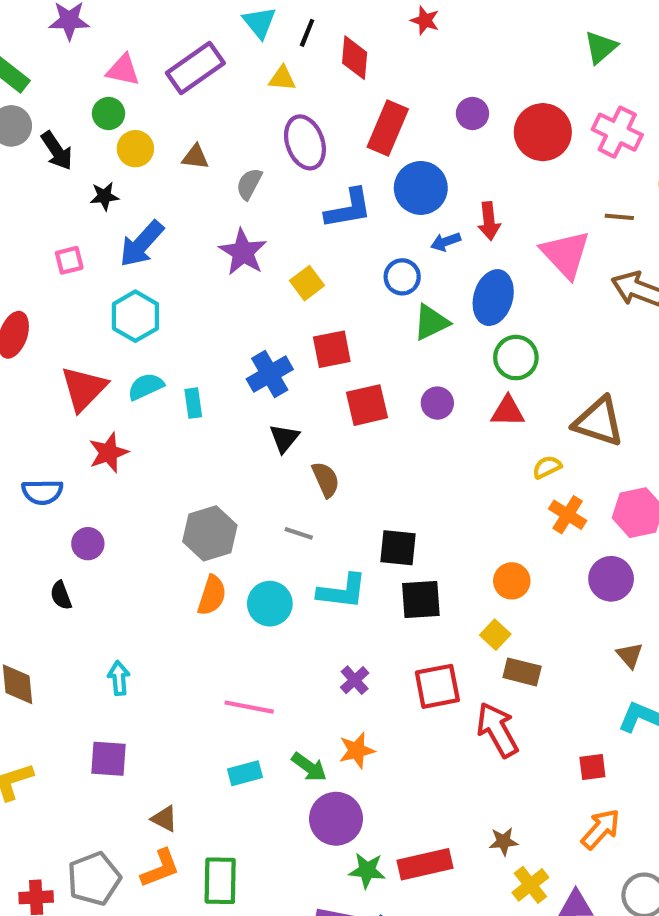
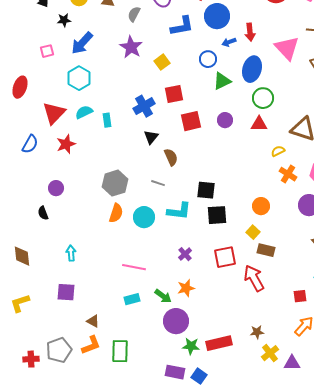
blue semicircle: (42, 492) -> (30, 144), moved, turned -60

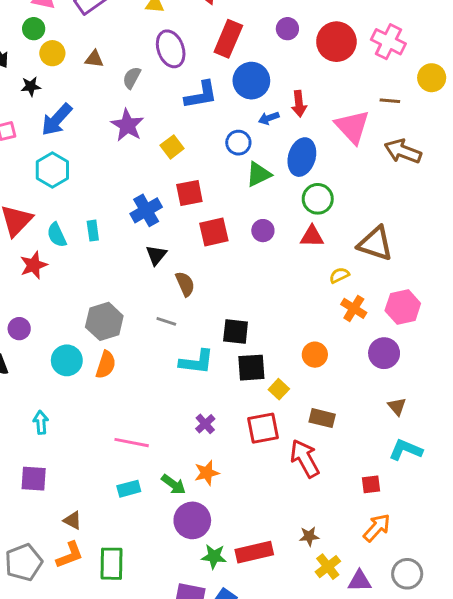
cyan semicircle: (84, 112) -> (57, 235), moved, turned -90
cyan circle: (144, 217) -> (67, 360), moved
yellow square: (253, 232) -> (279, 389), moved

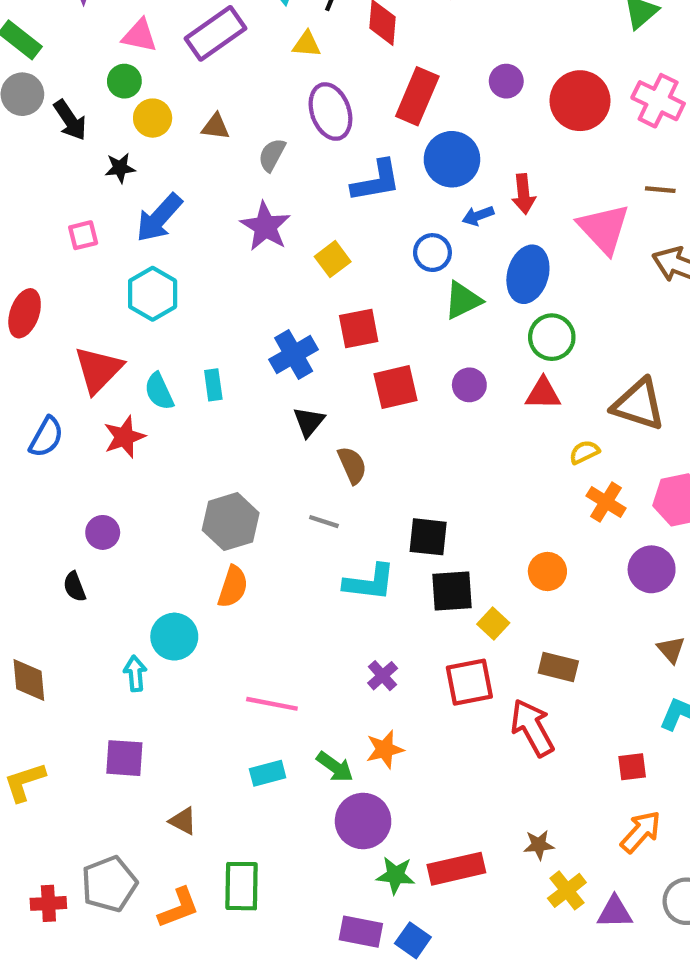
cyan circle: (67, 360) -> (174, 637), moved
orange L-shape: (70, 555) -> (179, 908), moved

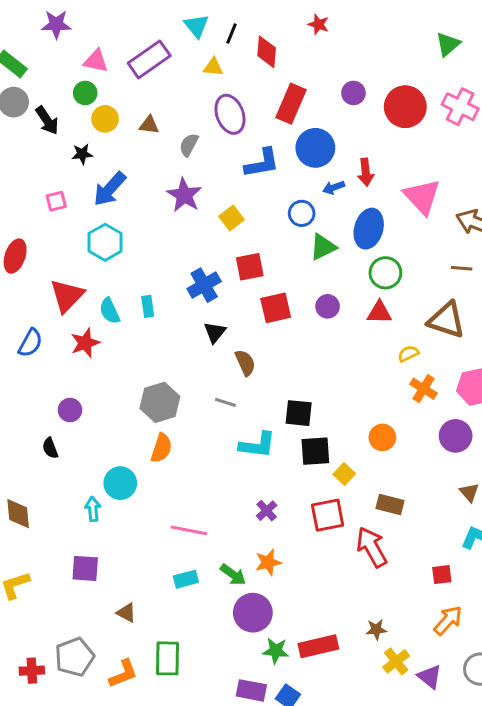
brown line: (660, 190) -> (462, 268), moved
purple triangle: (615, 912) -> (430, 677), turned 40

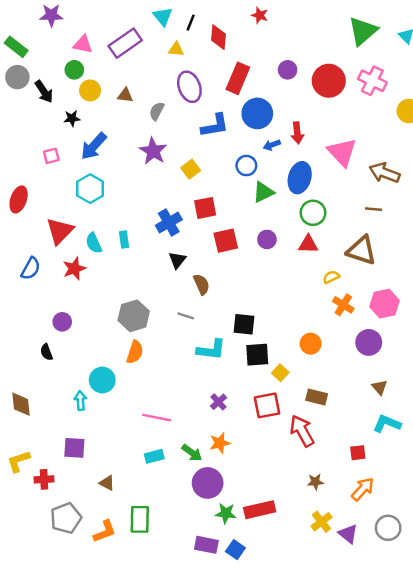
green triangle: (448, 44) -> (363, 31), size x1.5
brown star: (376, 629) -> (315, 482), moved
red cross: (32, 671) -> (44, 479), moved

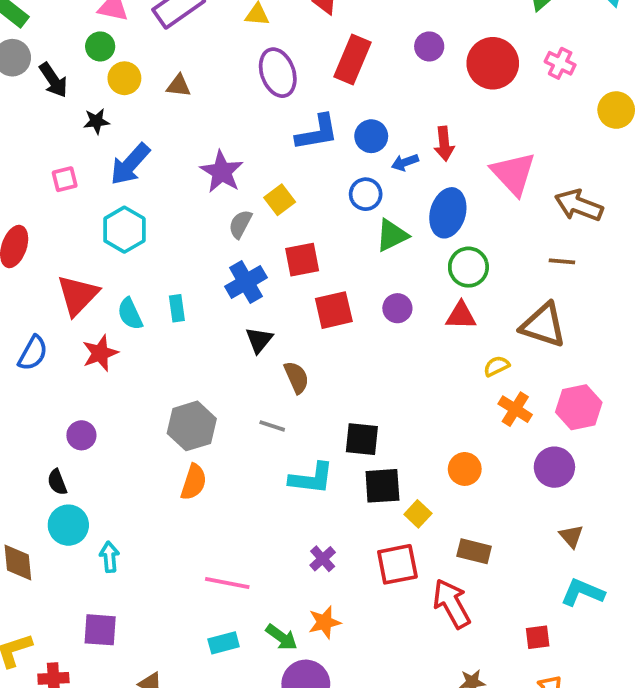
pink cross: (372, 81) -> (560, 63), size x0.7
gray semicircle: (157, 111) -> (240, 224), moved
blue circle: (257, 113) -> (371, 136), moved, size x0.7
cyan circle: (102, 380) -> (68, 525), moved

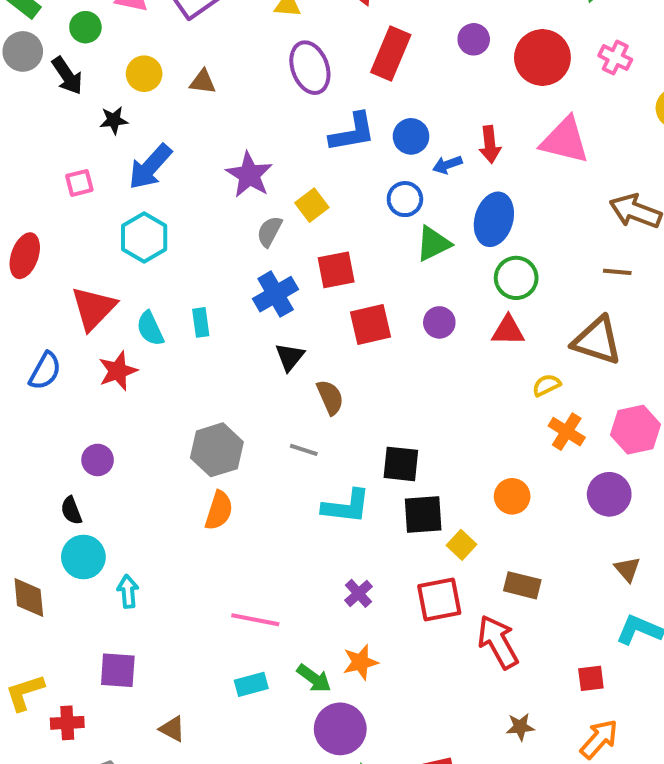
green circle: (100, 46) -> (85, 27), moved
pink triangle: (513, 174) -> (565, 140), moved, turned -33

